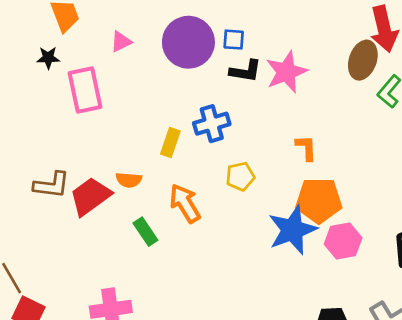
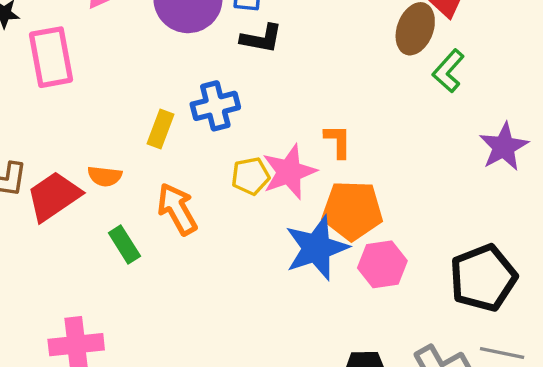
pink star: (286, 72) -> (289, 172), moved

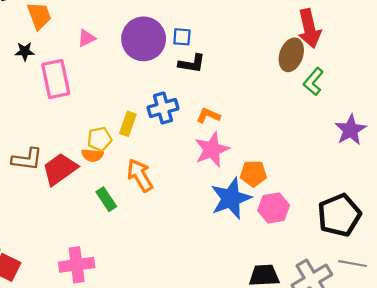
orange L-shape: (338, 141) -> (208, 116), moved, turned -65
yellow pentagon: (250, 176) -> (100, 139), moved
orange pentagon: (352, 210) -> (253, 174), size x0.7

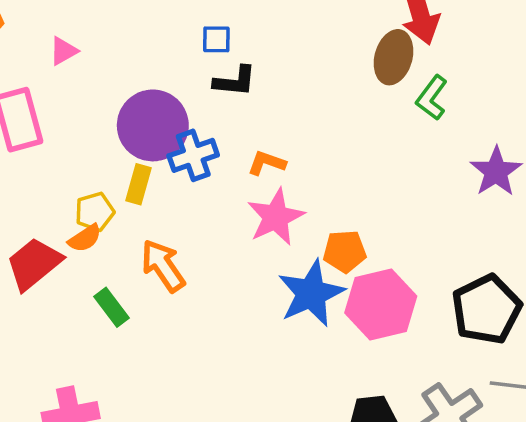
purple circle: (144, 39) -> (153, 125), moved
orange semicircle: (92, 155) -> (85, 238), turned -35
pink hexagon: (274, 208) -> (381, 304), size x1.4

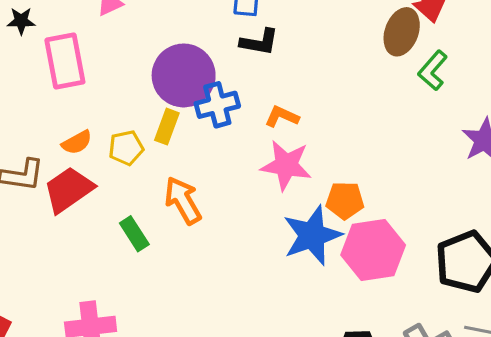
pink star: (276, 217) -> (286, 165), turned 30
orange semicircle: (85, 238) -> (77, 142), moved

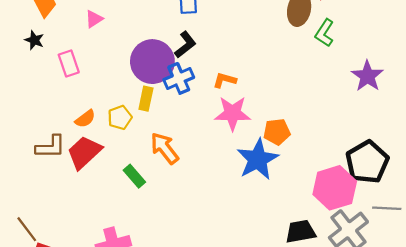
black star: (21, 21) -> (34, 40), turned 30
black L-shape: (259, 42) -> (185, 45), moved, turned -40
pink rectangle: (65, 61) -> (69, 64), size x0.7
pink hexagon: (373, 250) -> (335, 188), moved

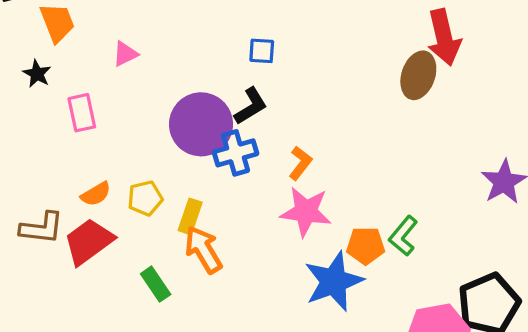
green L-shape: (325, 33) -> (403, 236), moved
orange L-shape: (225, 80) -> (300, 163), turned 105
yellow rectangle: (146, 99) -> (190, 216), moved

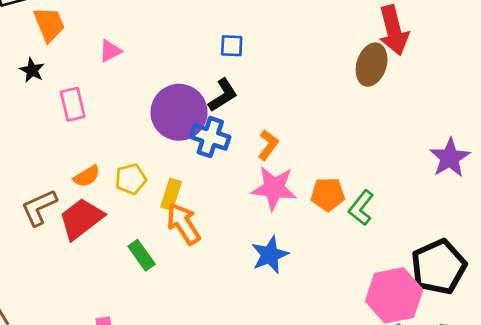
blue cross: (235, 153) -> (210, 137), turned 36
brown L-shape: (42, 228) -> (39, 207), turned 150
orange pentagon: (366, 246) -> (328, 194), moved
blue star: (334, 281) -> (270, 255), moved, size x0.7

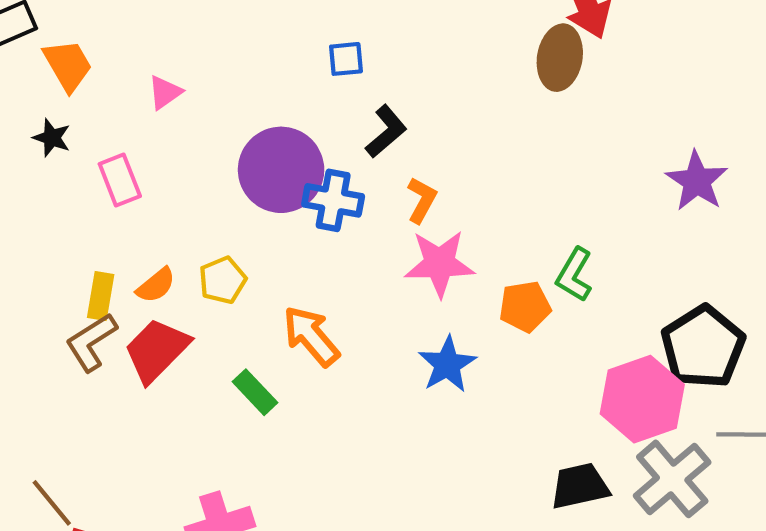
black L-shape: (223, 95) -> (386, 131), moved
yellow rectangle: (171, 194) -> (101, 296), moved
orange pentagon: (328, 194) -> (525, 307), moved

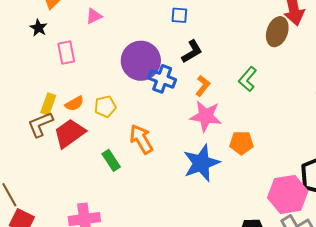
green L-shape: (574, 275) -> (248, 79), moved
blue star: (447, 364) -> (201, 163), size x1.4

